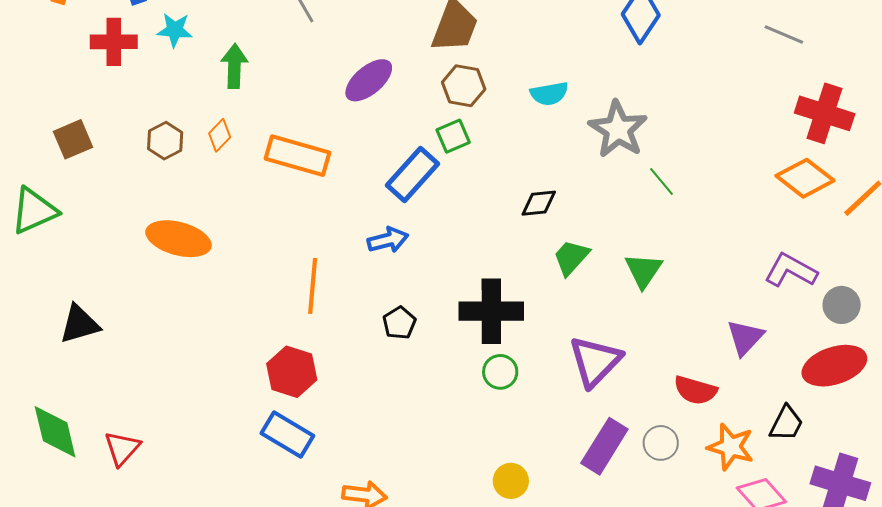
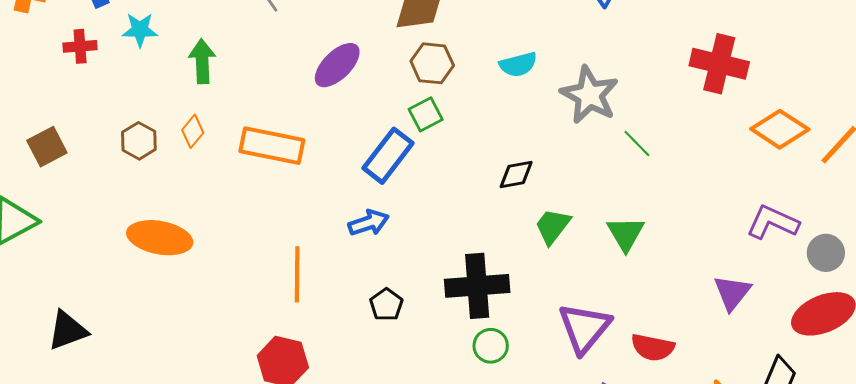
red cross: (114, 42) -> (80, 46), size x0.7
red cross: (825, 113) -> (719, 64), moved
red semicircle: (695, 390) -> (653, 347), moved

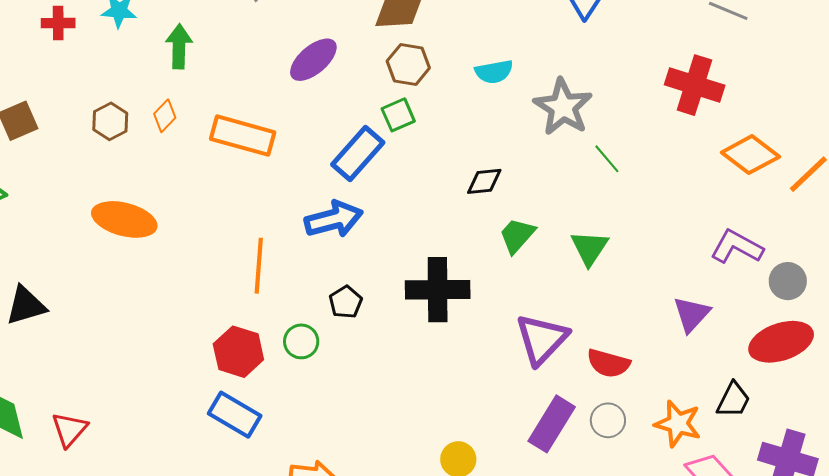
blue arrow: (369, 223) -> (334, 219), size x1.4
green circle: (491, 346) -> (301, 341), moved

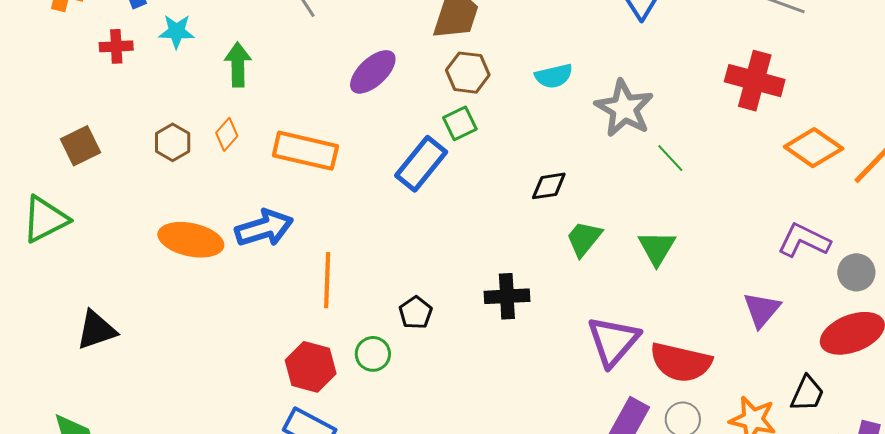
blue arrow: (334, 219) -> (264, 228), moved
black cross: (438, 290) -> (507, 296), size x0.7
red semicircle: (608, 363) -> (681, 362), size x1.4

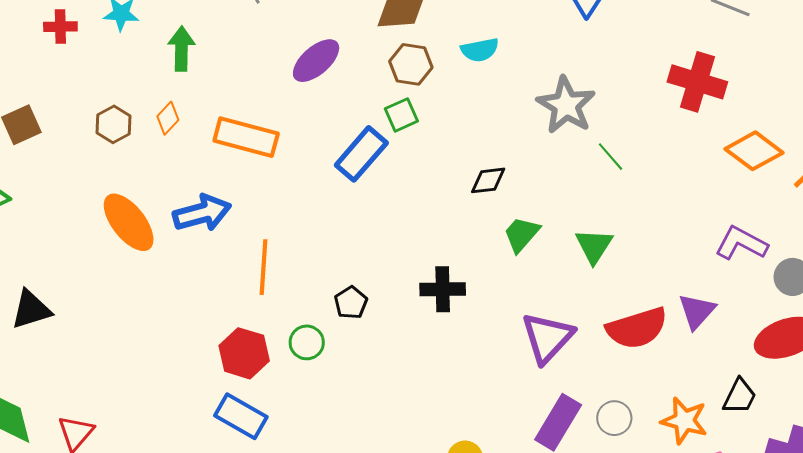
cyan semicircle: (554, 76) -> (480, 50), moved
orange ellipse: (191, 240) -> (129, 222), turned 38
red semicircle: (681, 362) -> (637, 328), moved, turned -32

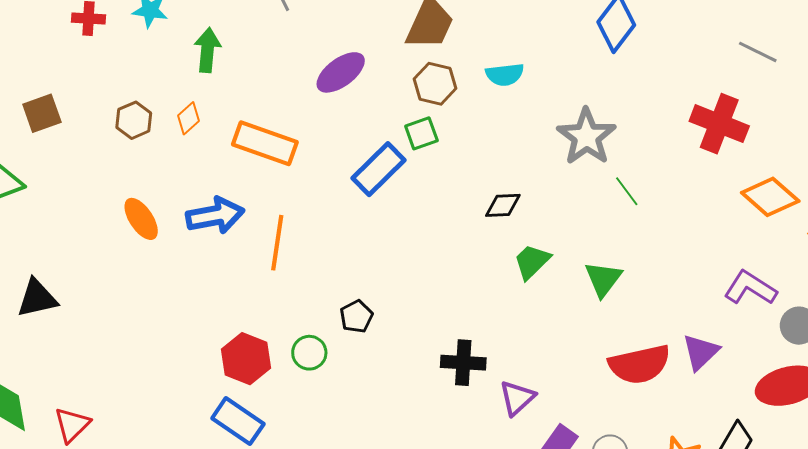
orange ellipse: (129, 222) -> (141, 219), size x0.7
orange line: (263, 267) -> (277, 243), moved
black cross: (443, 289) -> (463, 363), moved
purple triangle: (547, 338) -> (517, 398), moved, size x0.7

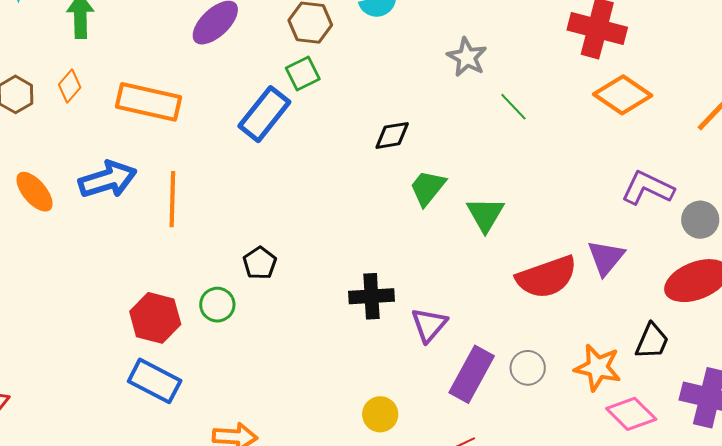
gray star: (586, 137) -> (467, 57), size x0.7
orange diamond: (770, 197) -> (623, 95), moved
green triangle: (603, 279) -> (485, 214), moved

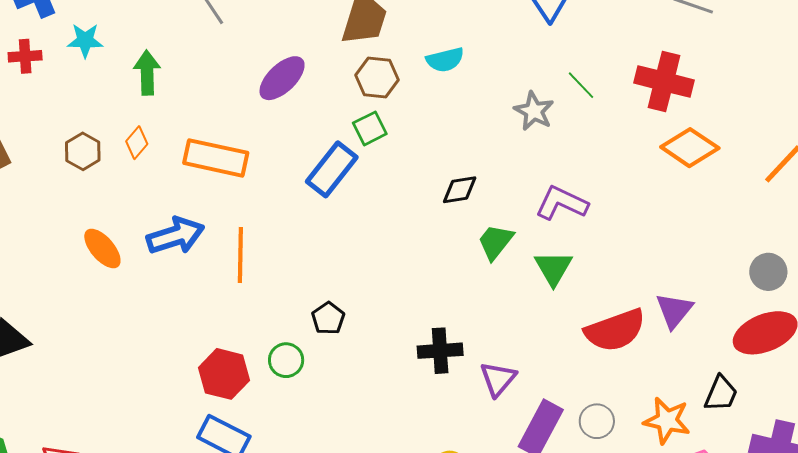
green line: (513, 107) -> (581, 85), moved
purple L-shape: (648, 188) -> (562, 203), moved

